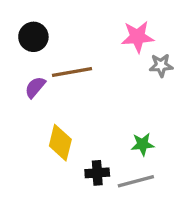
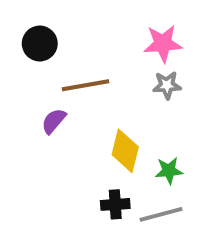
gray star: (161, 65) -> (167, 85), moved
purple semicircle: (35, 87) -> (54, 121), moved
yellow diamond: (60, 143) -> (125, 151), moved

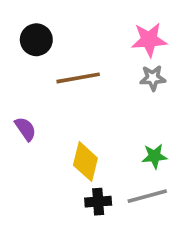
purple semicircle: (54, 121) -> (25, 129), moved, turned 105
yellow diamond: (125, 151) -> (85, 162), moved
black cross: (115, 204) -> (98, 202), moved

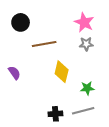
pink star: (149, 40) -> (84, 22), turned 30
yellow diamond: (85, 162) -> (62, 72), moved

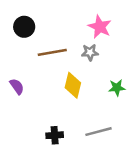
gray star: (86, 44) -> (90, 52), moved
green star: (87, 88) -> (117, 88), moved
black cross: (55, 114) -> (55, 135), moved

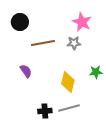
yellow diamond: (73, 85) -> (68, 82), moved
purple semicircle: (17, 86) -> (26, 71), moved
gray line: (98, 132) -> (69, 108), moved

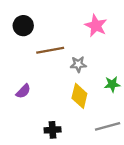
gray star: (74, 43) -> (78, 64), moved
purple semicircle: (26, 71) -> (23, 91), moved, turned 80
gray line: (69, 108) -> (108, 126), moved

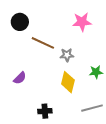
pink star: (96, 26) -> (82, 22), turned -30
brown line: (50, 50) -> (43, 43), turned 35

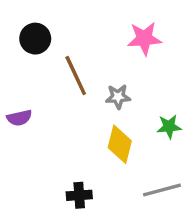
brown line: (43, 43) -> (76, 76), turned 40
purple semicircle: (20, 78) -> (19, 118), moved, turned 32

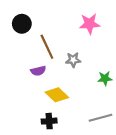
purple semicircle: (19, 118) -> (38, 71), moved
yellow diamond: (120, 144) -> (57, 95), moved, turned -60

